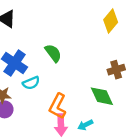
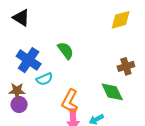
yellow diamond: (111, 21) -> (121, 20), turned 35

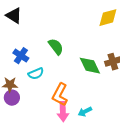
blue cross: (29, 60) -> (21, 56), size x0.7
green diamond: (112, 92) -> (90, 66), moved

